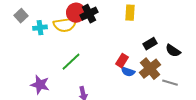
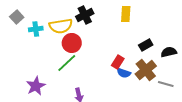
red circle: (76, 13) -> (72, 43), moved
black semicircle: (173, 51) -> (169, 52), turned 133
purple star: (40, 85) -> (36, 86), turned 30

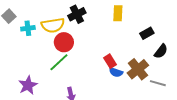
black rectangle: (146, 45) -> (147, 33), moved
black semicircle: (169, 52) -> (161, 51), turned 140
red rectangle: (118, 62) -> (110, 61), turned -64

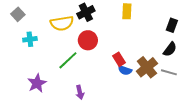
cyan cross: (28, 28) -> (30, 39), moved
black rectangle: (147, 33) -> (172, 25), moved, turned -40
red circle: (64, 42) -> (88, 40), moved
gray line: (158, 83) -> (169, 72), moved

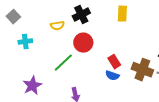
yellow semicircle: (62, 23) -> (57, 26), size x0.6
brown cross: (147, 67) -> (142, 70), turned -30
blue semicircle: (125, 70) -> (112, 76), moved

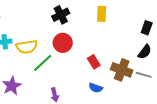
yellow semicircle: (57, 26) -> (27, 47), moved, size x1.5
blue semicircle: (112, 76) -> (96, 88), moved

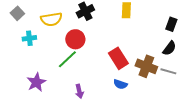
red circle: (63, 43) -> (75, 39), moved
yellow semicircle: (27, 47) -> (51, 19), moved
red rectangle: (94, 62) -> (118, 58), size x1.5

